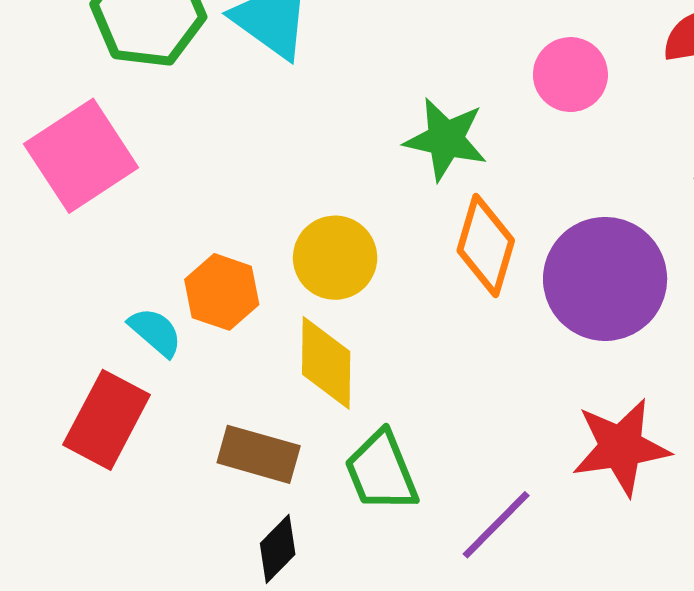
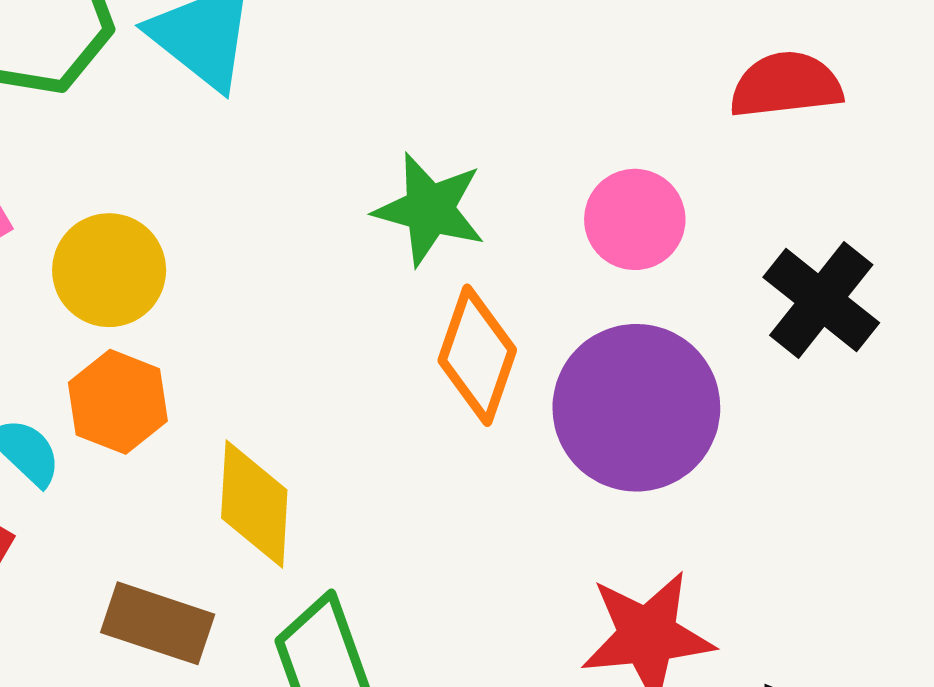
pink circle: (570, 75) -> (635, 219), moved
yellow circle: (335, 258) -> (109, 270), moved

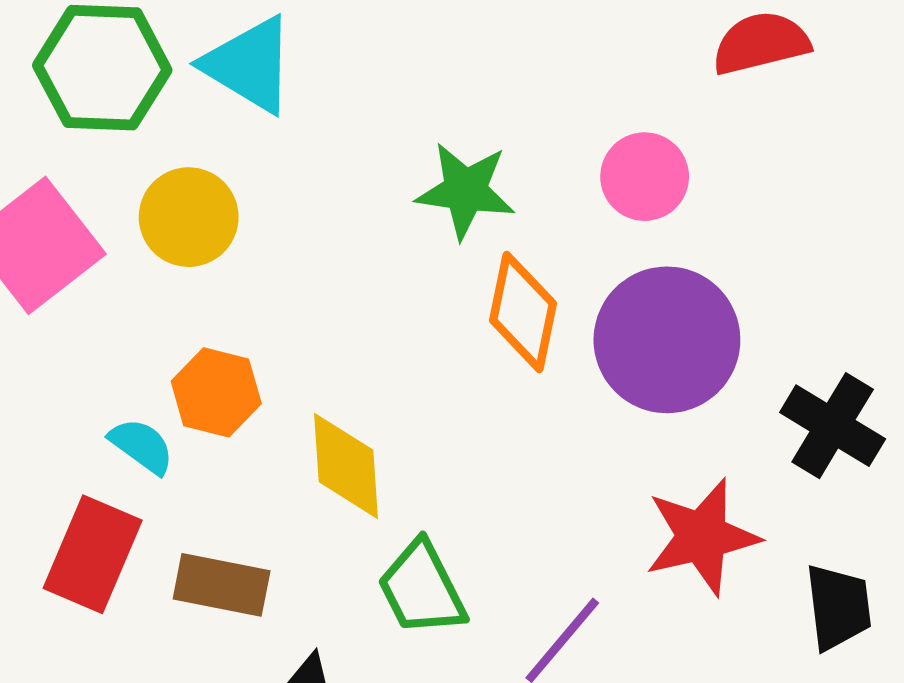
yellow circle: (109, 270) -> (189, 217), moved
black cross: (821, 300) -> (833, 426), moved
brown rectangle: (158, 623) -> (222, 585), moved

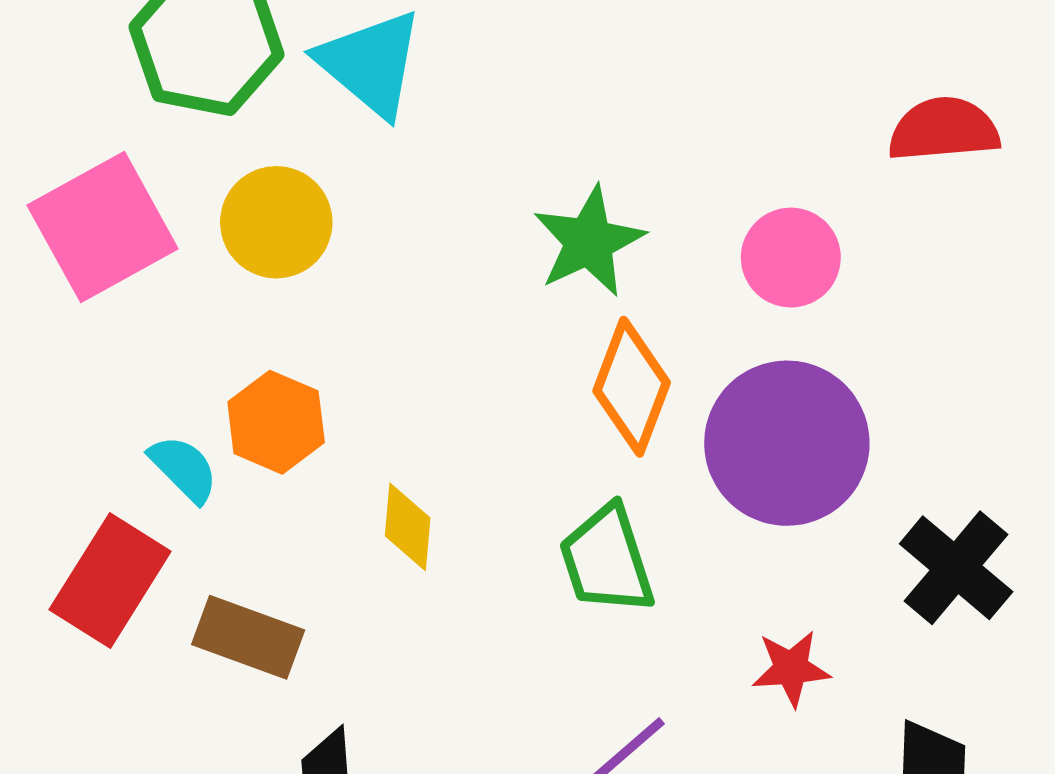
green star: (465, 191) -> (589, 242), turned 30
yellow diamond: (346, 466) -> (408, 527), size x0.7
red star: (702, 537) -> (791, 668), size x0.6
green trapezoid: (422, 589) -> (607, 560), moved

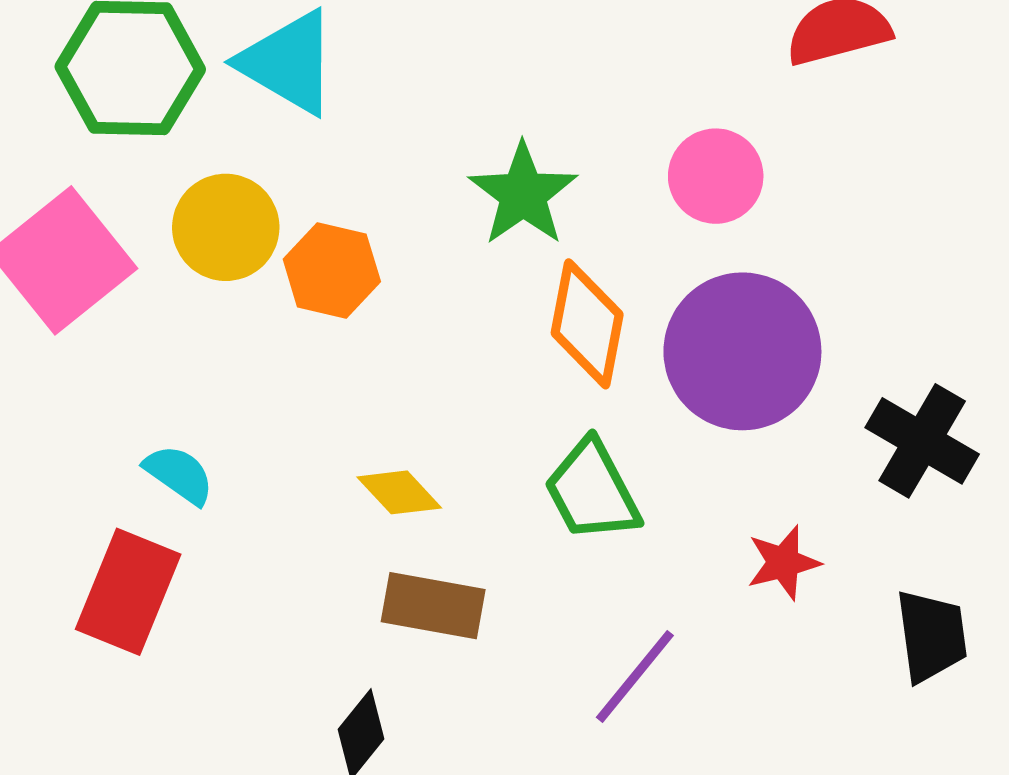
orange hexagon: (276, 422) -> (332, 270), moved
yellow diamond: (408, 527) -> (399, 492), turned -38
brown rectangle: (248, 637) -> (433, 606), moved

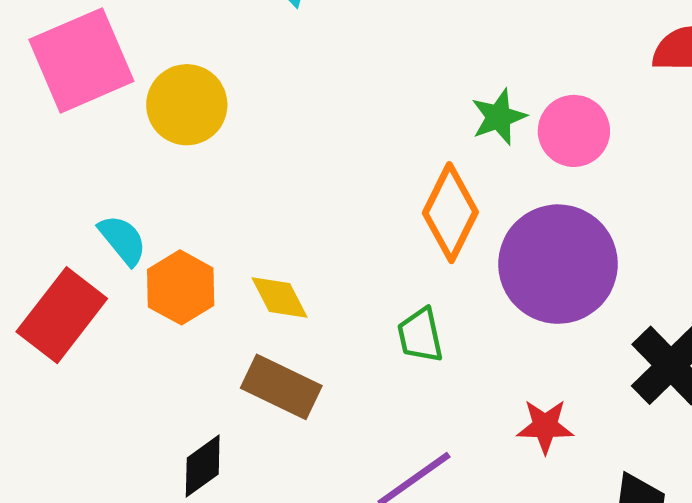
green star: (523, 194) -> (499, 117), moved, size x0.7
yellow circle: (226, 227) -> (187, 105), moved
orange hexagon: (332, 270) -> (181, 287), moved
green trapezoid: (592, 491) -> (420, 335), size x0.7

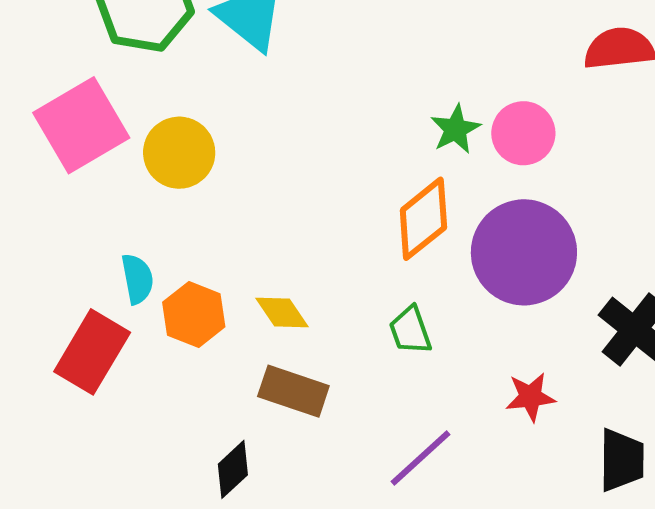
orange diamond: (450, 213) -> (423, 219), turned 32
cyan semicircle: (123, 240) -> (137, 279), turned 36

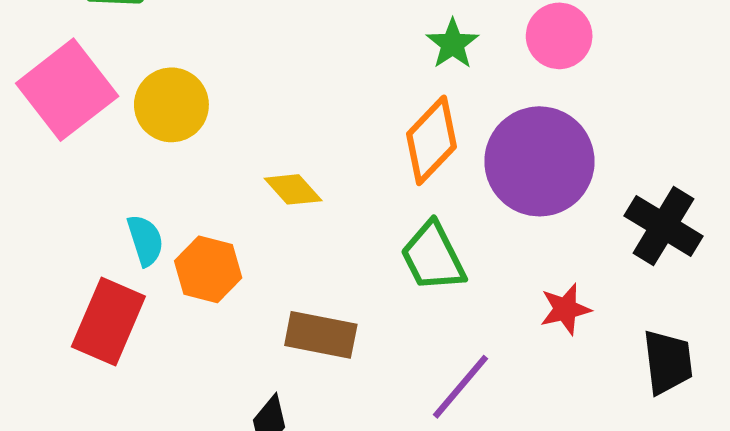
pink circle: (523, 133) -> (559, 36), moved
yellow diamond: (282, 312) -> (293, 189), moved
green trapezoid: (410, 330) -> (433, 257), size x1.4

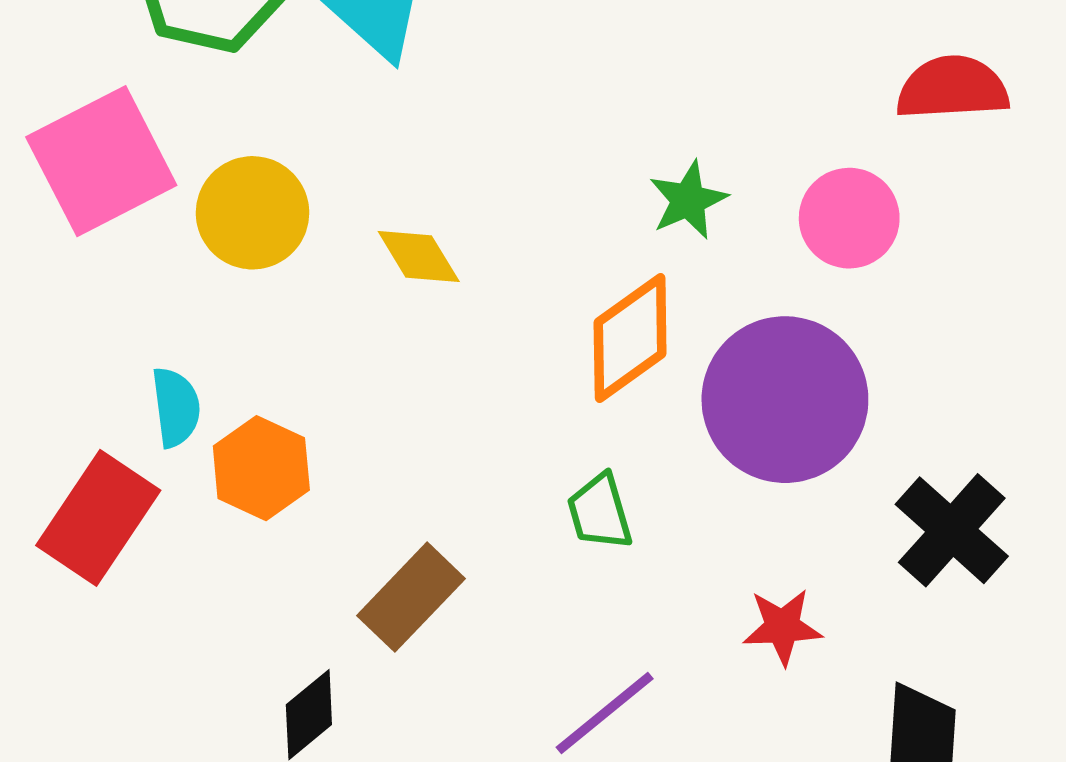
yellow diamond: (293, 189) -> (419, 257), moved
green trapezoid: (433, 257) -> (600, 512), size x0.7
brown rectangle: (321, 335) -> (411, 597), turned -68

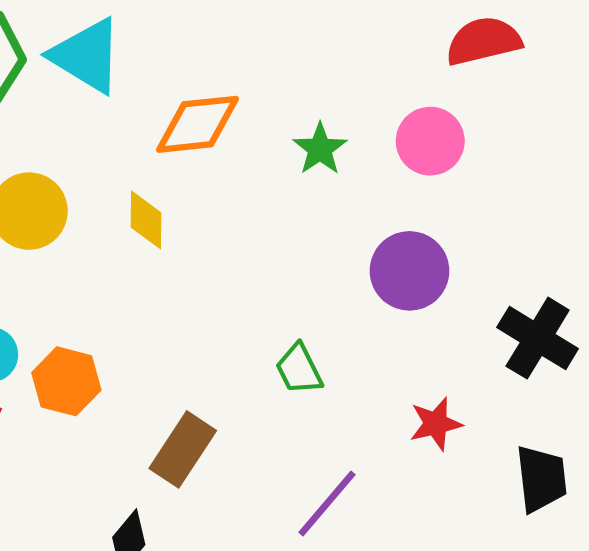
yellow diamond: (419, 257) -> (146, 220), turned 42
orange diamond: (630, 338) -> (197, 124), moved, turned 40
purple circle: (785, 400) -> (409, 271), size x0.7

